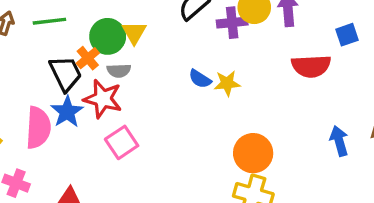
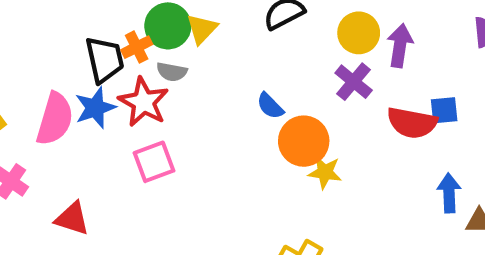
purple cross: (232, 23) -> (354, 82), moved, turned 32
blue square: (347, 35) -> (444, 110), moved
yellow star: (227, 83) -> (325, 172), moved
blue arrow: (339, 141) -> (449, 193), moved
orange circle: (253, 153) -> (304, 141), moved

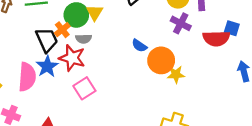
blue square: (444, 110) -> (232, 28), turned 35

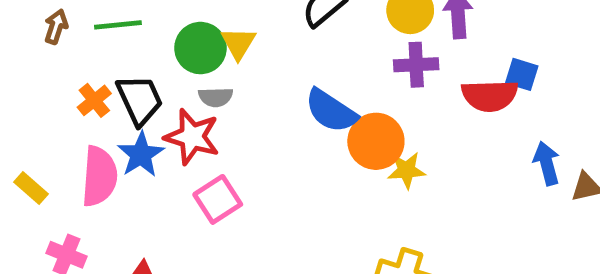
purple cross: (181, 23) -> (416, 65), turned -30
orange cross: (62, 30) -> (94, 100), moved
blue semicircle: (139, 46) -> (331, 111), size x1.6

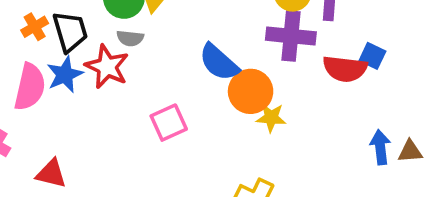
purple cross: (416, 65) -> (291, 36), size x1.4
blue arrow: (547, 163) -> (380, 147), moved
pink square: (218, 199) -> (169, 123), moved

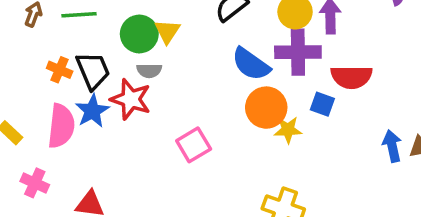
orange cross: (35, 27) -> (60, 70), turned -30
blue square: (372, 56) -> (322, 104), moved
blue semicircle: (219, 62) -> (251, 64), moved

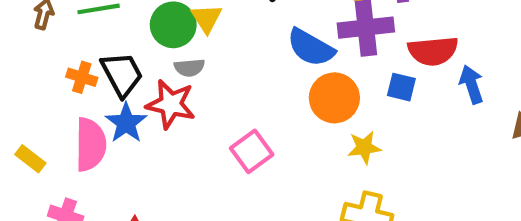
yellow star: (288, 130) -> (364, 147), moved
blue arrow: (392, 146) -> (471, 84), moved

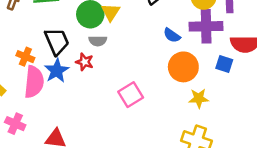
blue semicircle: (311, 48) -> (172, 35), size x0.6
orange cross: (82, 77) -> (25, 57), moved
red star: (171, 104) -> (84, 62), size x0.6

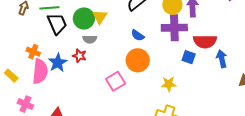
blue semicircle: (172, 35) -> (138, 35), moved
black trapezoid: (57, 41) -> (57, 24), moved
orange circle: (183, 67) -> (138, 60), moved

